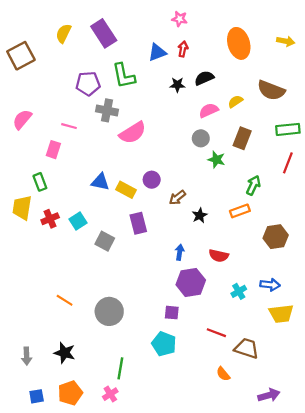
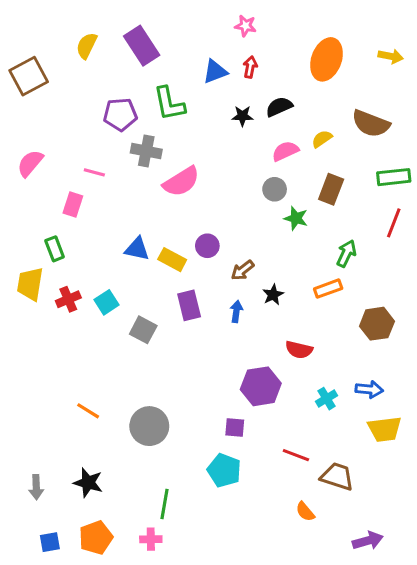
orange ellipse: (239, 43) -> (327, 59), turned 36
blue arrow: (180, 252) -> (236, 311), moved
pink cross: (110, 394) -> (151, 539), turned 32

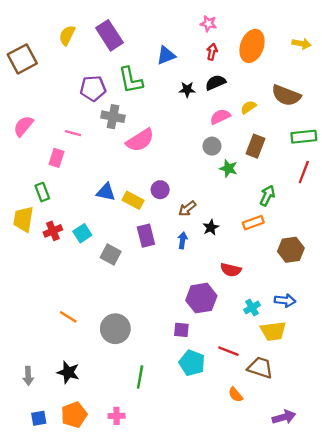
pink star: (246, 26) -> (208, 24), moved
red arrow: (250, 67) -> (212, 52), moved
yellow trapezoid: (385, 429) -> (273, 331), moved
cyan pentagon: (224, 470) -> (192, 363), moved
green line: (165, 504) -> (140, 377), moved

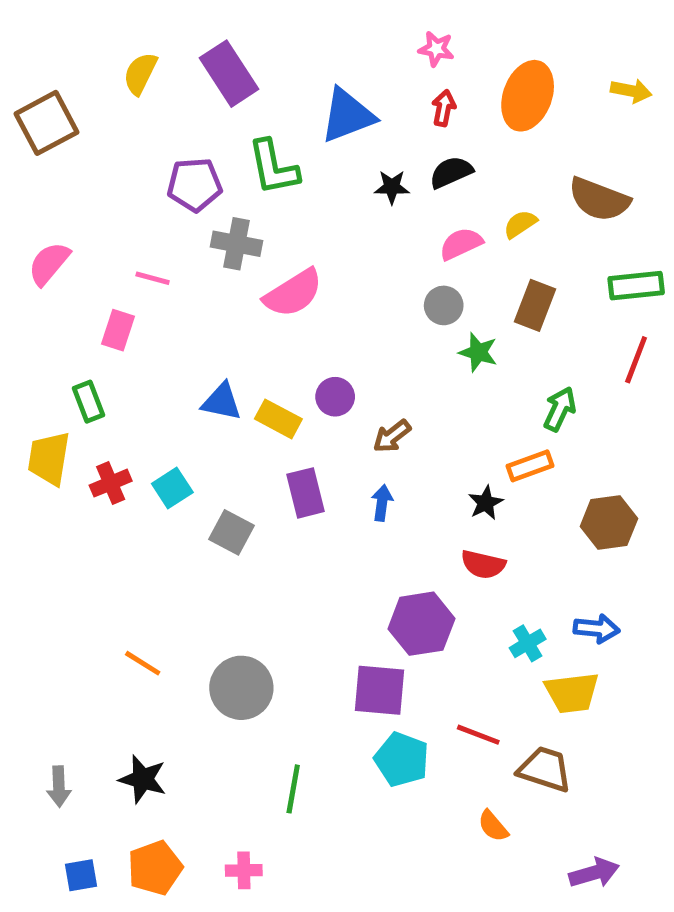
blue triangle: (166, 55) -> (347, 115), size x1.4
black star: (211, 227) -> (486, 503), moved
purple square: (181, 330) -> (380, 690), size x1.6

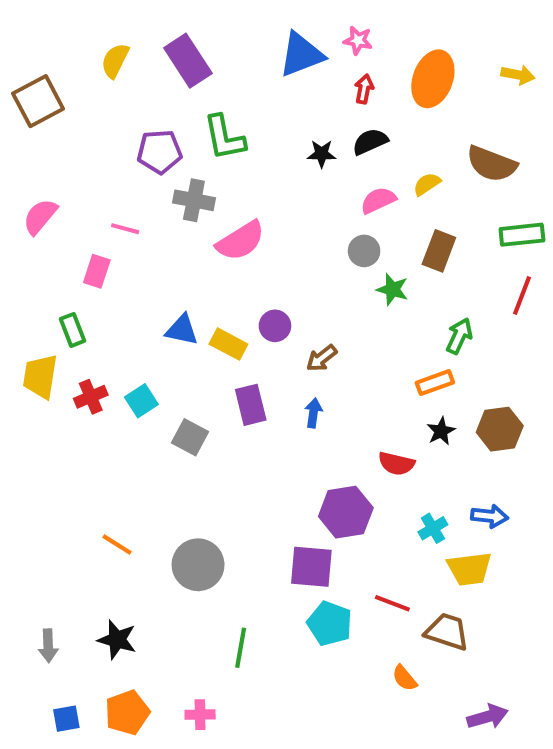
blue triangle: (347, 115) -> (301, 55), moved
black star: (486, 503) -> (441, 431), moved

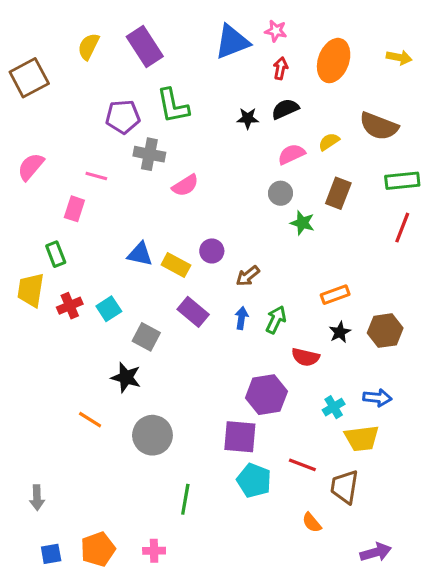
pink semicircle: (241, 241) -> (185, 185), size x0.7
green arrow: (459, 336) -> (276, 320), moved
purple rectangle: (251, 405) -> (193, 312), turned -36
brown trapezoid: (447, 632) -> (345, 487), turned -99
black star: (117, 640) -> (126, 377), moved

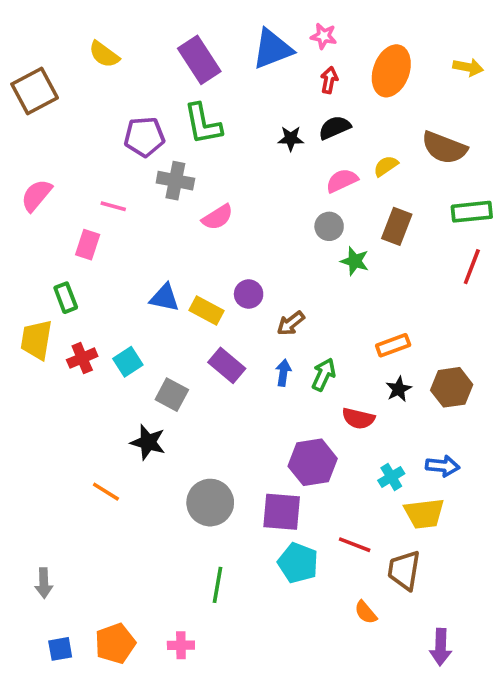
yellow semicircle: (88, 46) -> (104, 54), turned -80
purple rectangle: (145, 46) -> (199, 60), moved
gray circle: (152, 435) -> (210, 503), moved
purple arrow: (376, 552) -> (441, 647), turned 108

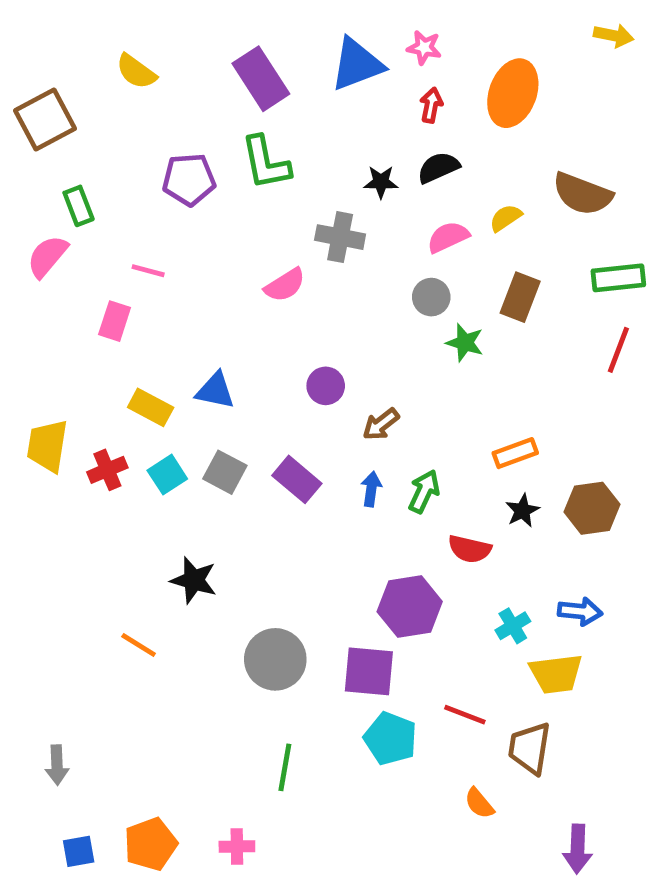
yellow arrow: (468, 67) -> (614, 36), moved
gray cross: (175, 181) -> (340, 237), moved
green rectangle: (66, 298) -> (79, 206), moved
yellow rectangle: (207, 311) -> (151, 407), moved
gray square: (172, 395) -> (225, 472), moved

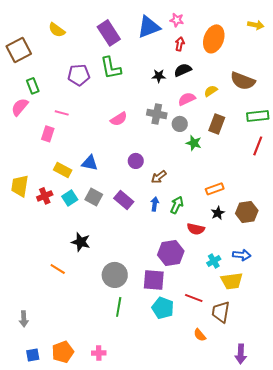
yellow arrow: (614, 36) -> (256, 25), moved
gray cross: (340, 237) -> (157, 114), moved
green line: (285, 767) -> (119, 307), moved

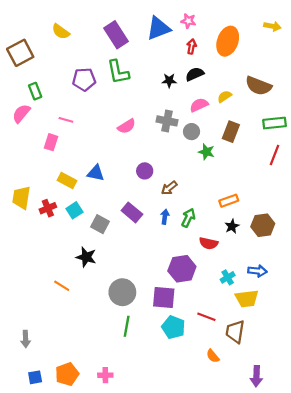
gray square: (94, 197) -> (100, 224), moved

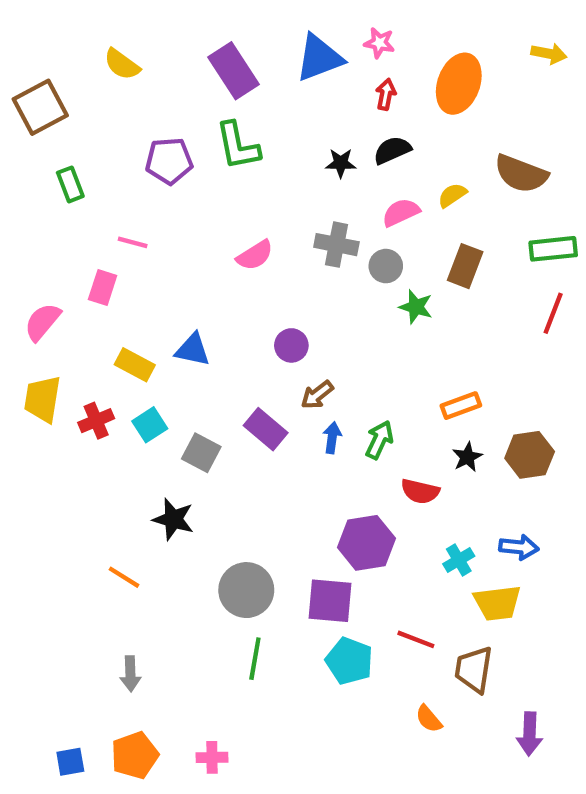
pink semicircle: (21, 113) -> (42, 322), moved
brown arrow: (169, 188) -> (317, 395), moved
gray arrow: (26, 339) -> (130, 674), moved
purple arrow: (256, 376) -> (530, 734), moved

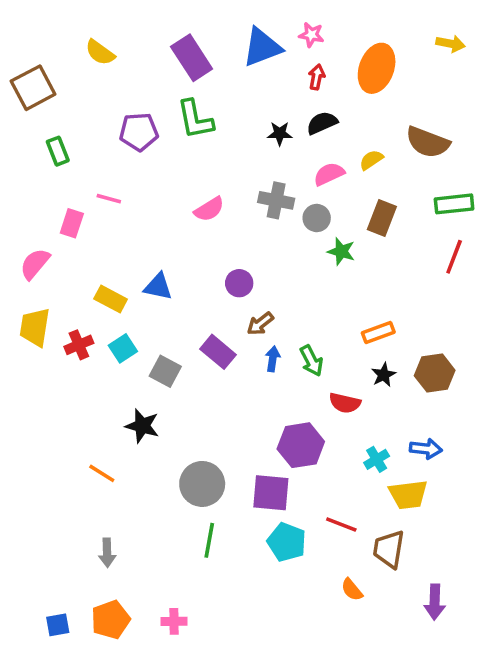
pink rectangle: (103, 287) -> (72, 223), moved
green arrow: (379, 440) -> (311, 361), turned 128

